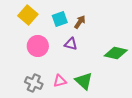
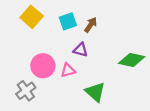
pink circle: (38, 46) -> (43, 66), moved
pink triangle: (60, 81) -> (68, 70), moved
gray cross: (34, 83) -> (26, 91), moved, turned 30

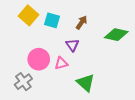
cyan square: (68, 21) -> (52, 20), moved, turned 35
purple triangle: (80, 50) -> (72, 45), turned 40
green diamond: (132, 60) -> (116, 35), moved

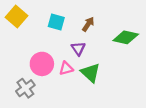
yellow square: (29, 15) -> (17, 17), moved
green triangle: (86, 83) -> (90, 73), moved

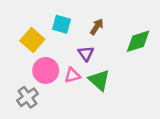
yellow square: (17, 17) -> (32, 40), moved
green diamond: (126, 37) -> (138, 41), turned -30

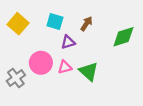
yellow square: (32, 40) -> (18, 24), moved
purple triangle: (86, 53) -> (68, 42), moved, turned 48
gray cross: (27, 97) -> (16, 78), moved

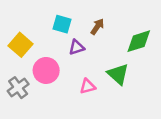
yellow square: (18, 24) -> (21, 45), moved
pink triangle: (65, 67) -> (88, 86), moved
green triangle: (89, 71) -> (118, 74), moved

